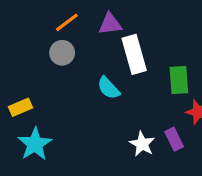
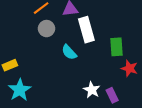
gray circle: (62, 53) -> (47, 29), moved
purple rectangle: (174, 139) -> (112, 95), moved

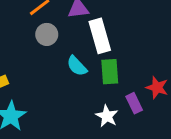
green rectangle: (117, 47) -> (110, 72), moved
purple rectangle: (112, 95) -> (134, 103), moved

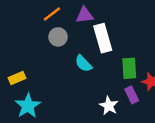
green rectangle: (110, 72) -> (129, 68), moved

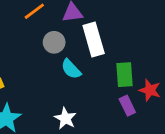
gray circle: (58, 37) -> (54, 42), moved
white star: (109, 106) -> (65, 118), moved

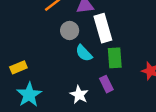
green rectangle: (125, 75) -> (115, 58), moved
purple rectangle: (127, 106) -> (106, 84), moved

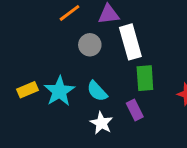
cyan semicircle: (84, 53) -> (97, 91), moved
cyan star: (29, 95) -> (59, 91), moved

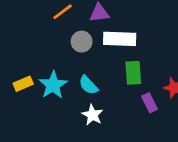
white rectangle: (130, 42) -> (120, 39), turned -72
purple rectangle: (135, 110) -> (150, 103), moved

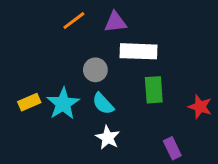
gray circle: (82, 42) -> (95, 70), moved
purple rectangle: (150, 103) -> (172, 148), moved

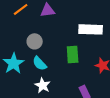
white rectangle: (138, 51) -> (91, 29), moved

